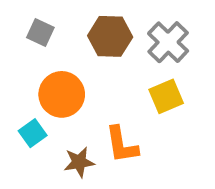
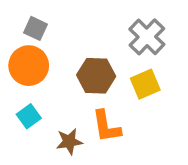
brown hexagon: (110, 36) -> (96, 76), moved
orange circle: (62, 94) -> (29, 66), moved

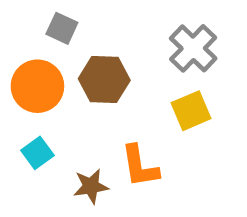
gray square: (35, 28) -> (62, 28), moved
brown hexagon: (96, 76) -> (104, 79), moved

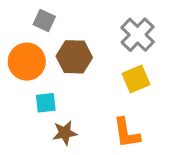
cyan square: (37, 153) -> (46, 103), moved, turned 30
orange L-shape: (140, 166) -> (127, 133), moved

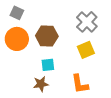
gray square: (44, 20) -> (17, 13), moved
cyan square: (46, 103) -> (48, 65), moved

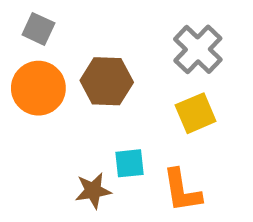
cyan square: (48, 65) -> (130, 163), moved

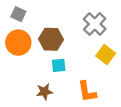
yellow square: (196, 113) -> (106, 55), moved, turned -30
cyan square: (130, 163) -> (59, 65), moved

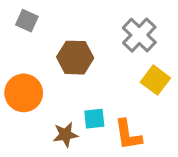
orange circle: (18, 43) -> (24, 93), moved
cyan square: (59, 65) -> (94, 119), moved

